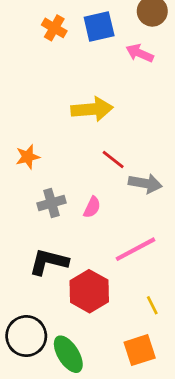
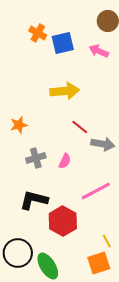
blue square: (99, 27) -> (63, 43), moved
yellow line: (152, 305) -> (107, 241), moved

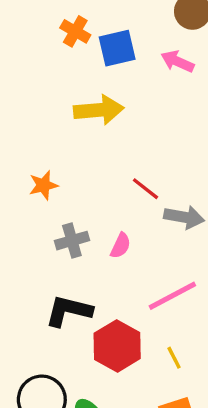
yellow arrow: (65, 91) -> (99, 110), moved
yellow line: (107, 241) -> (174, 358), moved

